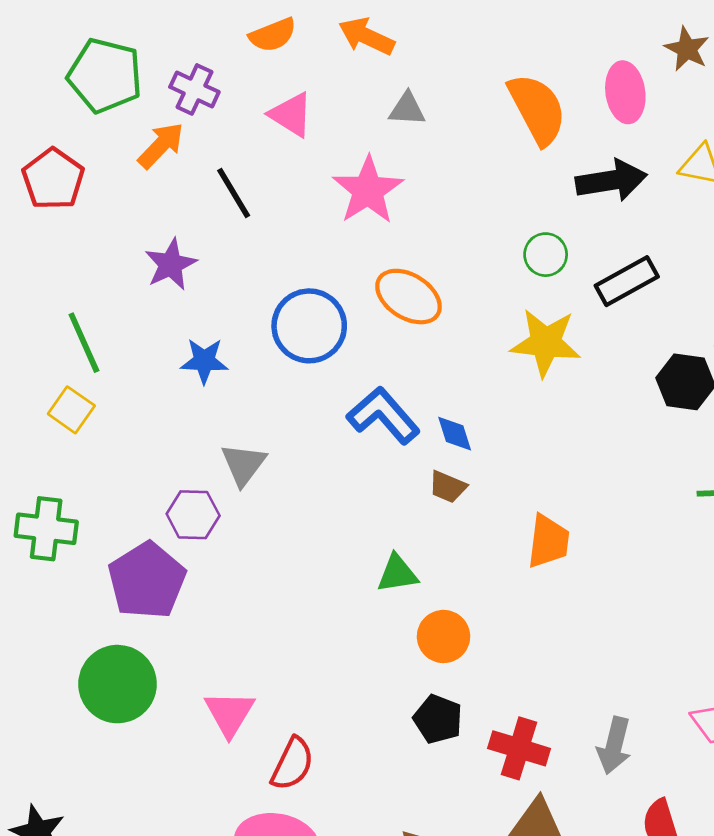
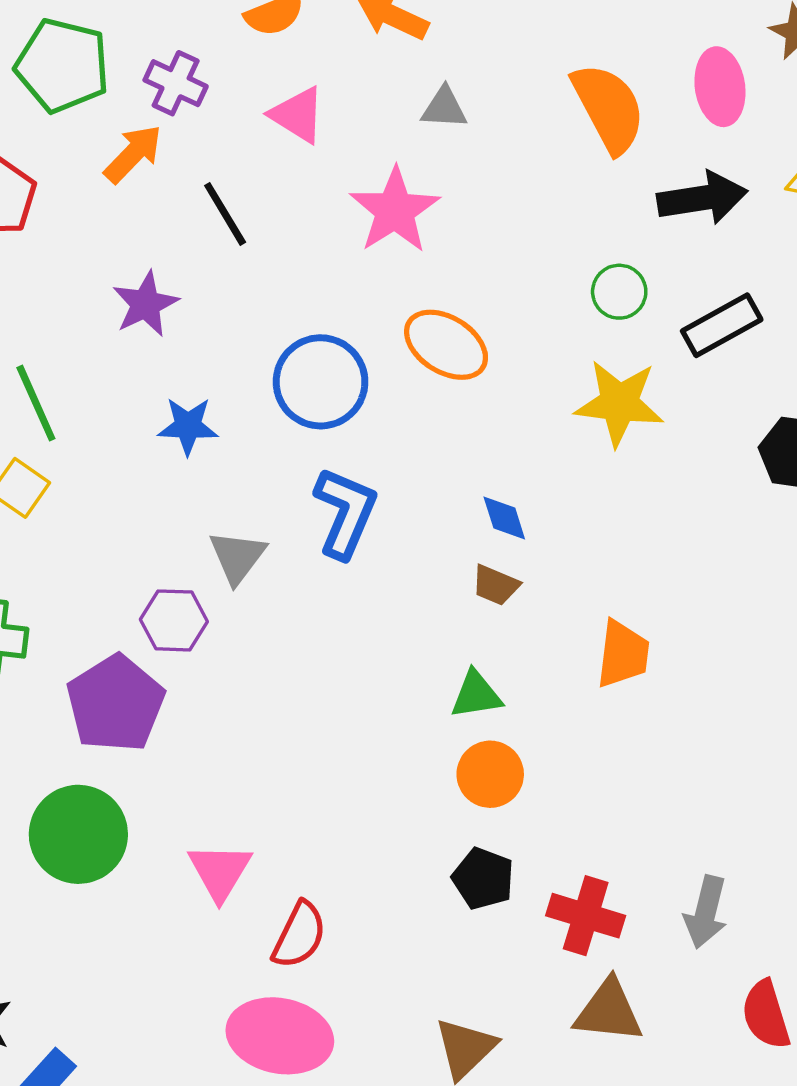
blue L-shape: (383, 415) -> (345, 513), moved, turned 64
green triangle: (397, 574) -> (476, 695), moved

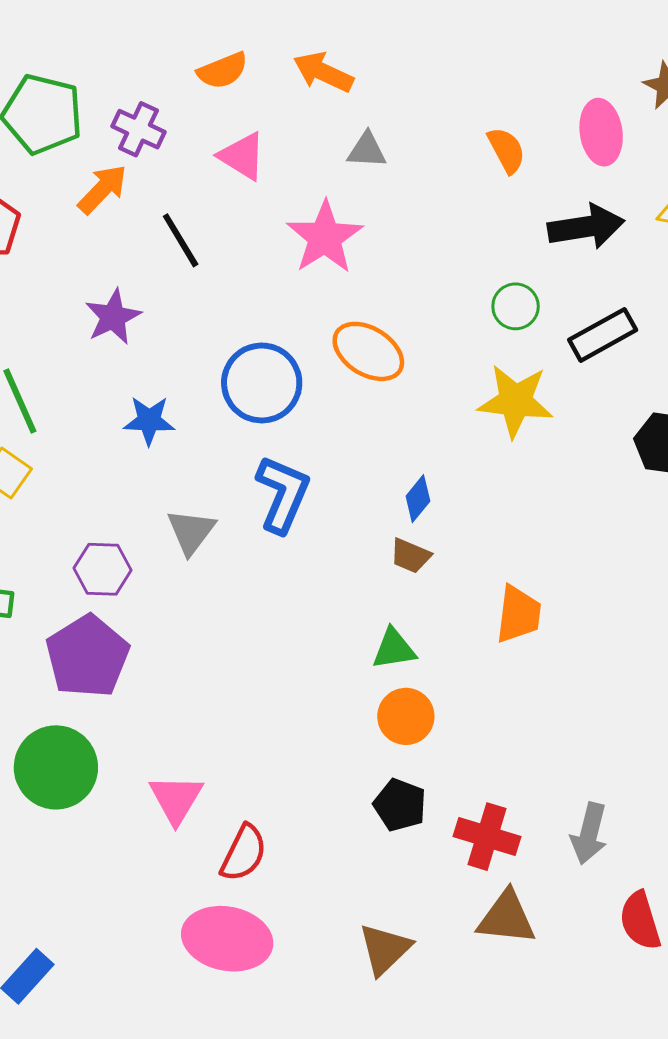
orange semicircle: (609, 108) -> (506, 150), size x0.6
blue diamond: (504, 518) -> (418, 499), turned 57
purple hexagon: (174, 620) -> (102, 569), moved

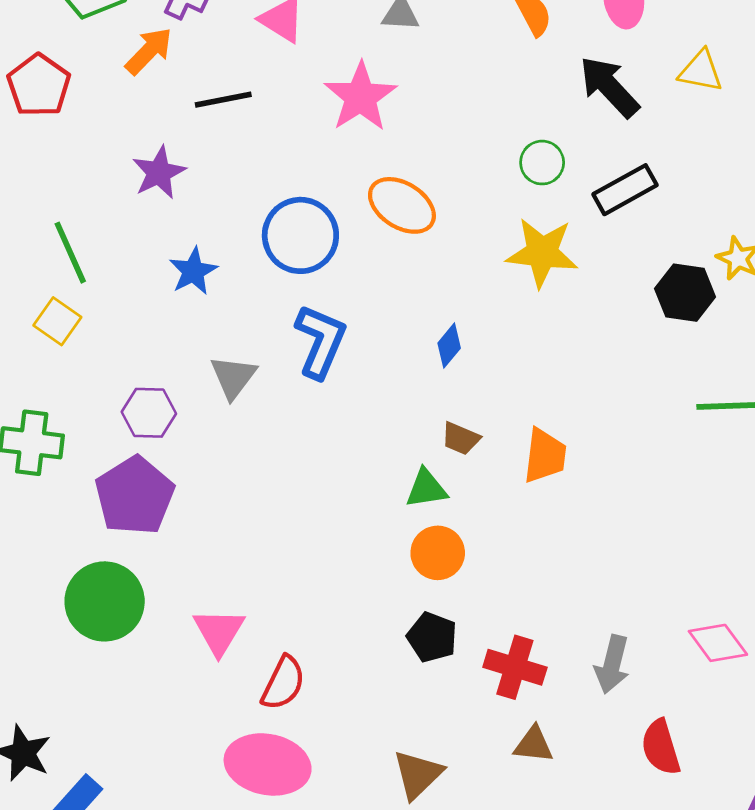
black arrow: (586, 227) -> (609, 87), turned -124
black line: (181, 240) -> (223, 100), turned -70
blue star: (149, 421) -> (193, 271), turned -30
brown trapezoid: (410, 556) -> (461, 438), moved
brown triangle: (506, 918) -> (534, 744), size x0.7

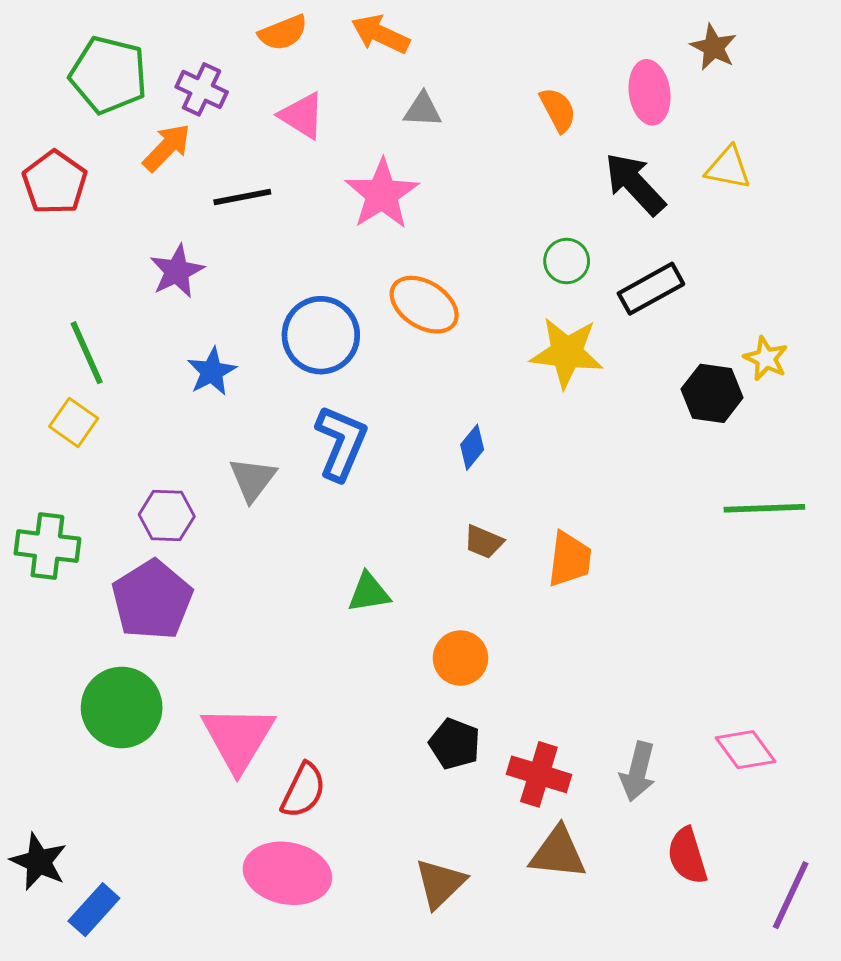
green triangle: (426, 489) -> (369, 593), moved
pink triangle: (219, 632) -> (238, 738), size x1.4
brown triangle: (534, 744) -> (558, 853), size x1.4

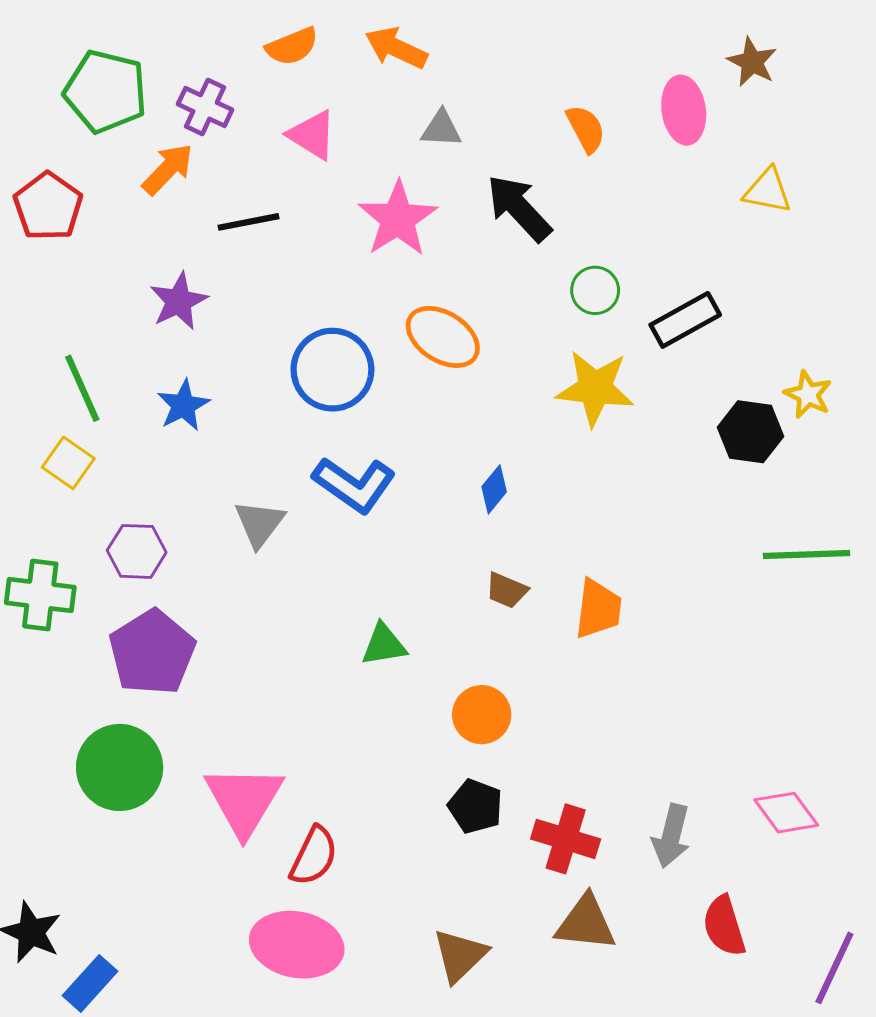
black arrow: (635, 184) -> (519, 208), moved
blue star: (212, 372) -> (183, 405), moved
blue L-shape: (341, 443) -> (354, 485), turned 102
purple hexagon: (167, 516) -> (137, 551), moved

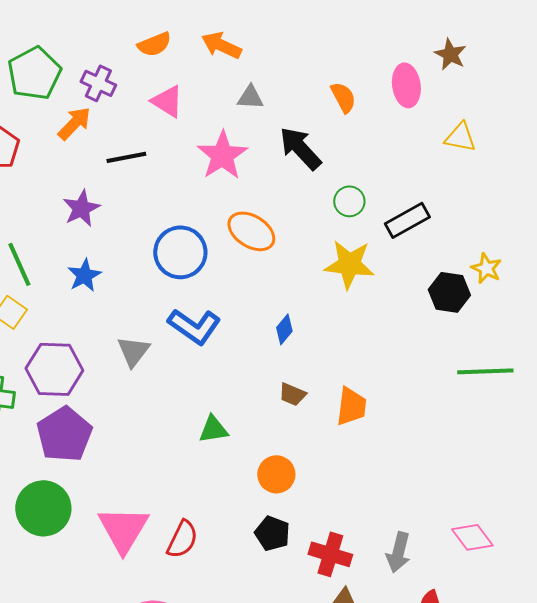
green pentagon: (106, 91) -> (34, 73), turned 30
purple hexagon: (137, 551) -> (54, 369), size x1.5
red semicircle: (314, 856) -> (182, 539), moved

